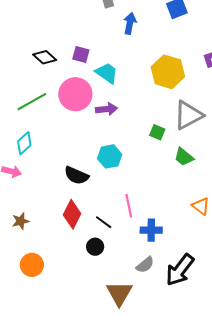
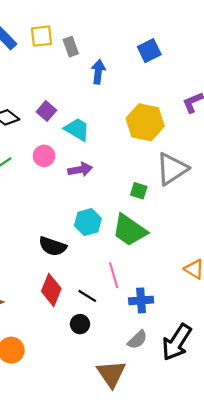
purple square: (81, 54) -> (46, 111), turned 30
pink circle: (75, 94) -> (44, 156), size x0.6
green trapezoid: (184, 157) -> (130, 230), moved, size x1.6

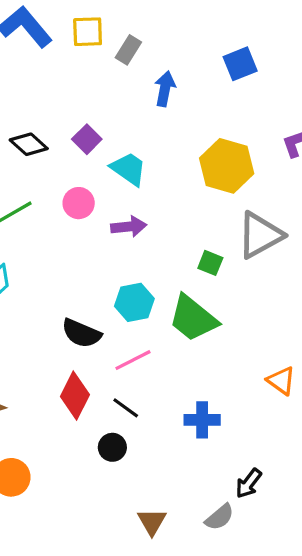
gray rectangle: (71, 47) -> (128, 50), turned 48
pink line: (114, 275) -> (133, 360), moved, turned 75
gray semicircle: (137, 340) -> (220, 517), moved
black arrow: (177, 342) -> (249, 483), size x0.6
brown triangle: (111, 374) -> (152, 522), size x0.7

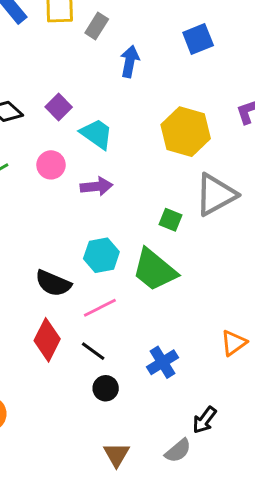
orange triangle: (281, 381) -> (234, 343), moved, turned 48
blue cross: (202, 420) -> (163, 362), turned -32
black circle: (112, 447) -> (106, 388), moved

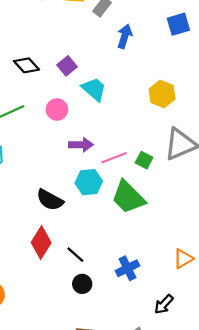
yellow hexagon: (186, 132) -> (162, 94), size x0.7
purple arrow: (96, 186) -> (81, 145), moved
pink line: (100, 308) -> (114, 158), moved
black arrow: (204, 420) -> (164, 304), moved

